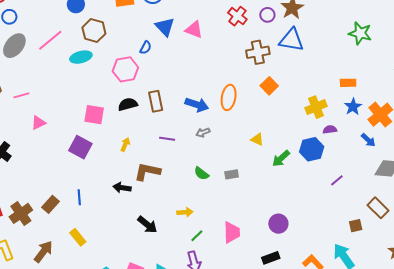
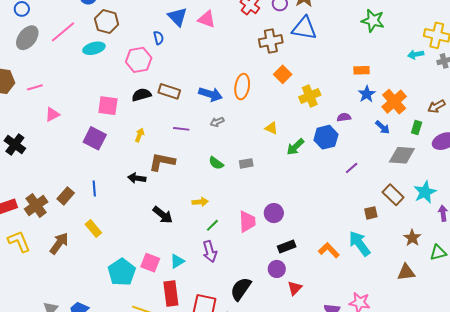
blue semicircle: (146, 48) -> (158, 38), turned -40
brown rectangle: (156, 101) -> (169, 91), turned -60
yellow cross: (316, 107) -> (310, 96), moved
purple circle: (278, 224) -> (274, 213), moved

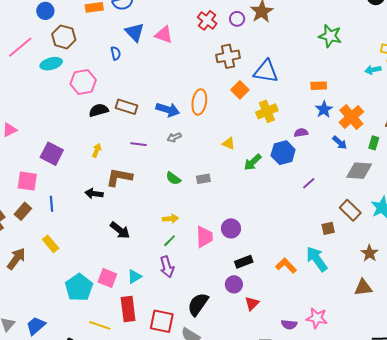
blue triangle: (304, 28) -> (266, 71), moved
pink hexagon: (139, 60) -> (83, 82), moved
pink square: (108, 106) -> (27, 181), moved
yellow arrow: (200, 202) -> (170, 219), moved

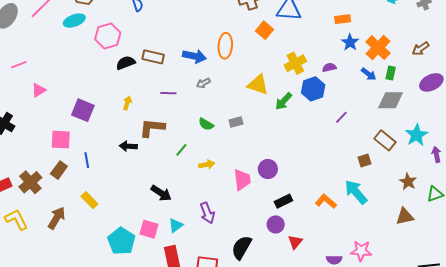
yellow cross: (267, 111) -> (295, 63), moved
yellow triangle: (229, 143) -> (258, 85), size x1.6
green rectangle: (374, 143) -> (391, 73), moved
black arrow: (120, 230) -> (161, 193), moved
green line: (170, 241) -> (181, 150), moved

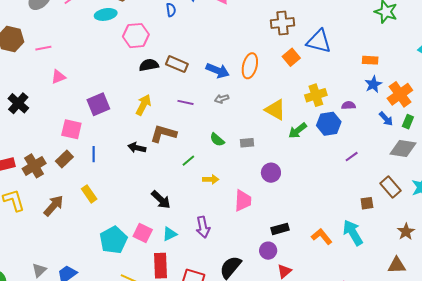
yellow arrow: (127, 103) -> (143, 105), size x1.5
purple square: (83, 110) -> (98, 104), turned 35
purple circle: (268, 169) -> (271, 173), moved

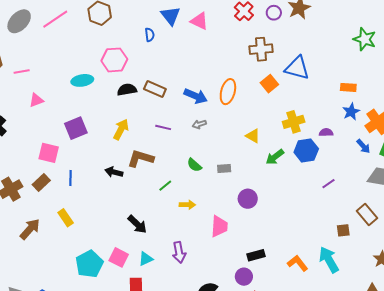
cyan ellipse: (106, 14) -> (82, 80), moved
yellow triangle: (275, 110) -> (253, 136), size x0.7

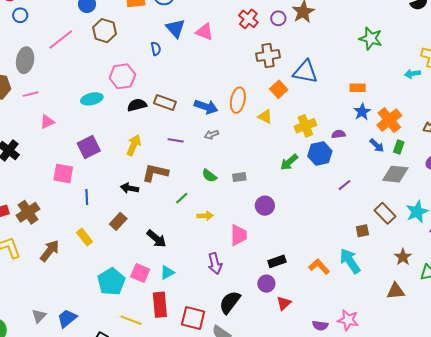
gray ellipse: (19, 21) -> (25, 60), moved, turned -30
yellow triangle: (253, 136) -> (265, 117), moved
brown rectangle: (41, 183) -> (118, 221), moved
purple arrow: (179, 252) -> (215, 264), moved

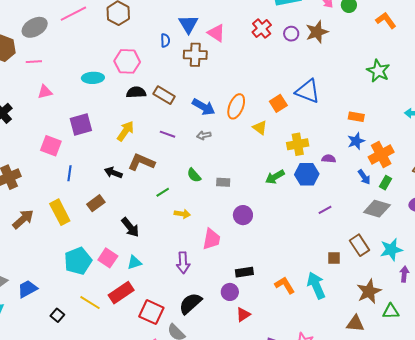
brown cross: (268, 56) -> (195, 55), moved
gray ellipse: (25, 60) -> (35, 27), turned 40
yellow rectangle: (84, 237) -> (60, 212), size x1.4
brown star: (403, 257) -> (369, 291), size x1.4
red rectangle: (160, 305) -> (121, 293), turned 50

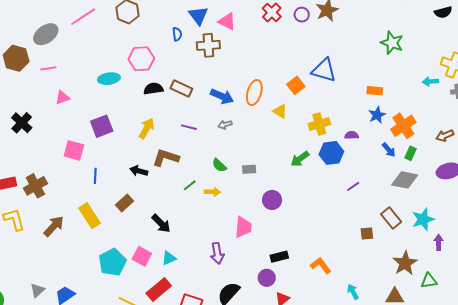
yellow arrow: (182, 214) -> (212, 192), moved
cyan arrow: (316, 285) -> (353, 292), moved, size x0.6

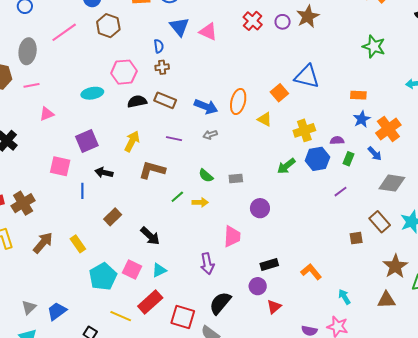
gray ellipse: (46, 34) -> (28, 51), turned -45
brown cross: (208, 45) -> (162, 67), moved, size x0.6
green rectangle: (411, 153) -> (348, 159), moved
black arrow: (139, 171) -> (104, 173), moved
yellow rectangle: (90, 216) -> (78, 244), moved, size x0.7

